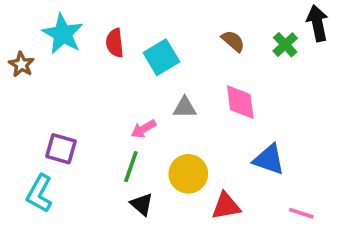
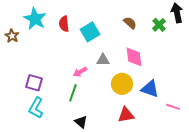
yellow circle: (188, 174) -> (122, 84), moved
cyan L-shape: (39, 194) -> (36, 108), moved
black triangle: (142, 204) -> (81, 122), moved
pink line: (301, 213) -> (173, 107), moved

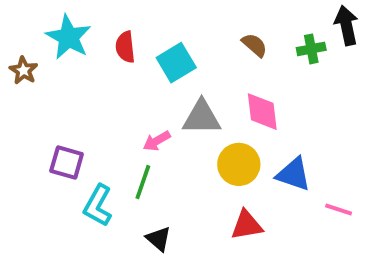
green cross: (159, 25) -> (311, 49), turned 32
gray triangle: (103, 60) -> (202, 117), size x1.5
cyan L-shape: (36, 108) -> (98, 206), moved

